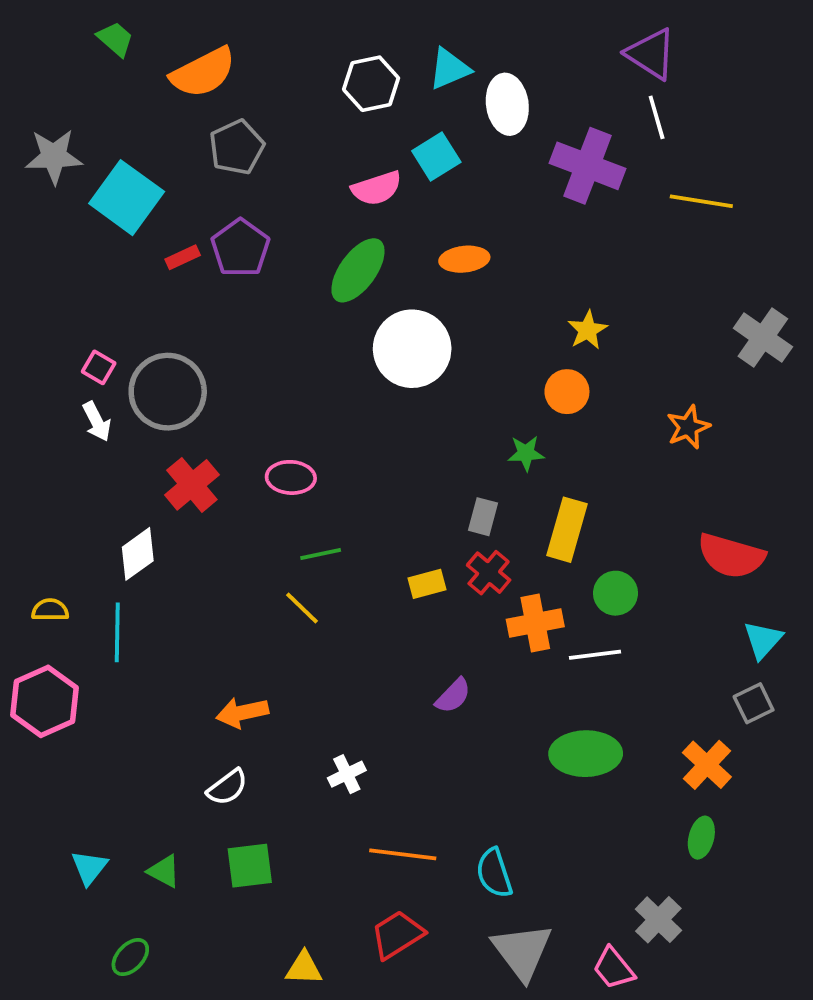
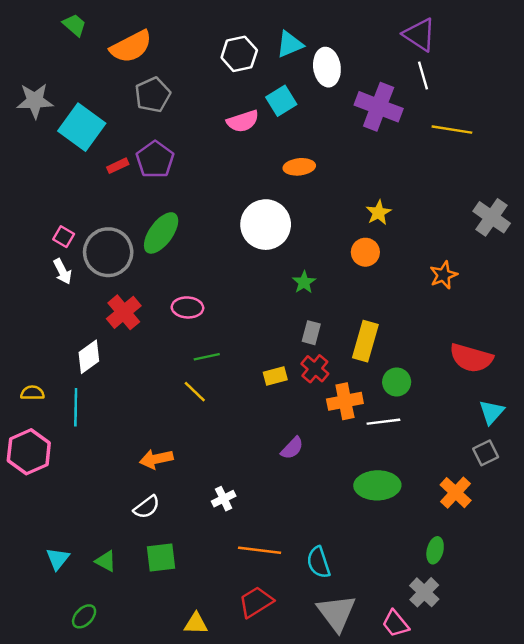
green ellipse: (358, 270) -> (161, 233), moved
green star: (526, 453) -> (304, 282), moved, turned -30
green ellipse: (701, 838) -> (435, 550), moved

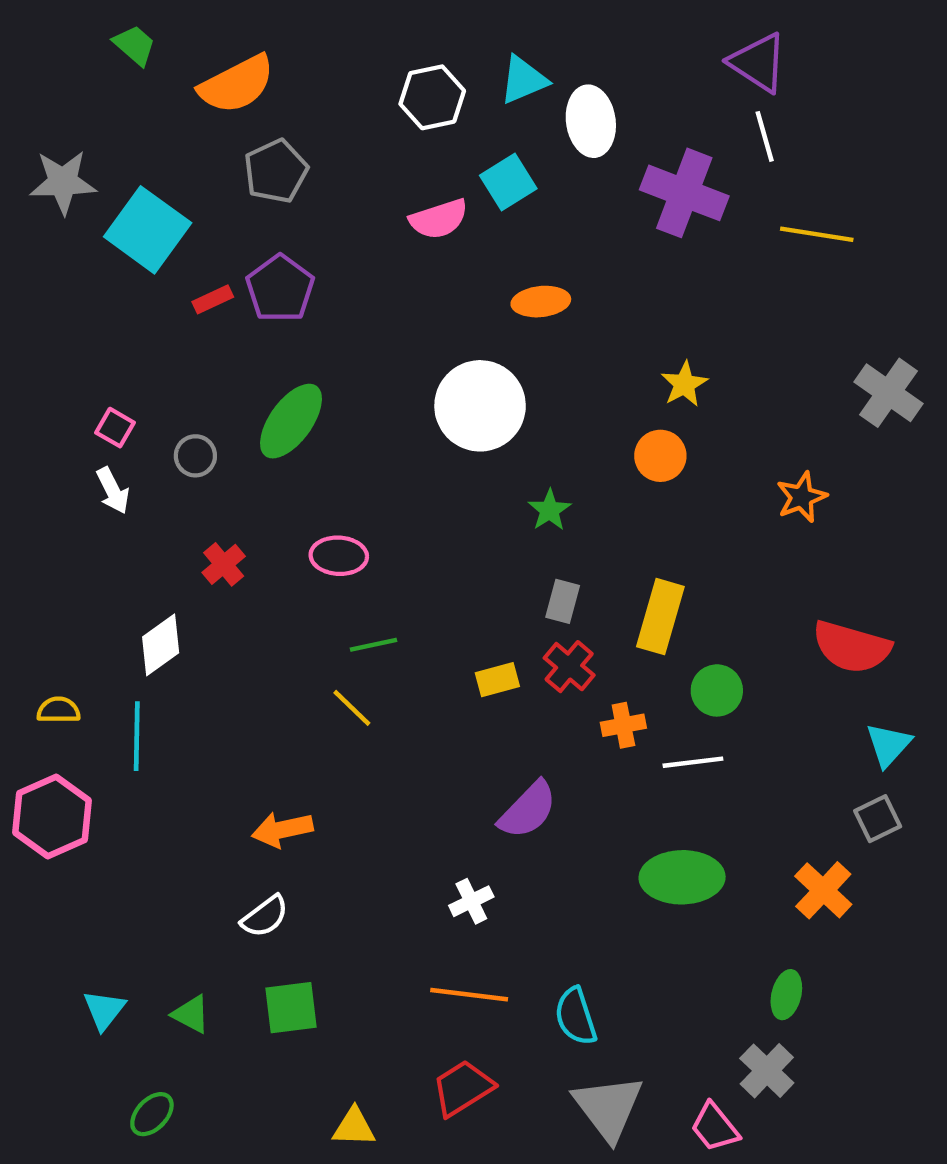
gray circle: (108, 252) -> (195, 456), size x0.5
red cross: (124, 312) -> (224, 564), size x0.7
orange cross: (345, 401) -> (623, 725), size x0.7
purple semicircle: (292, 448) -> (528, 810), size x1.4
white cross: (224, 499) -> (471, 901), moved

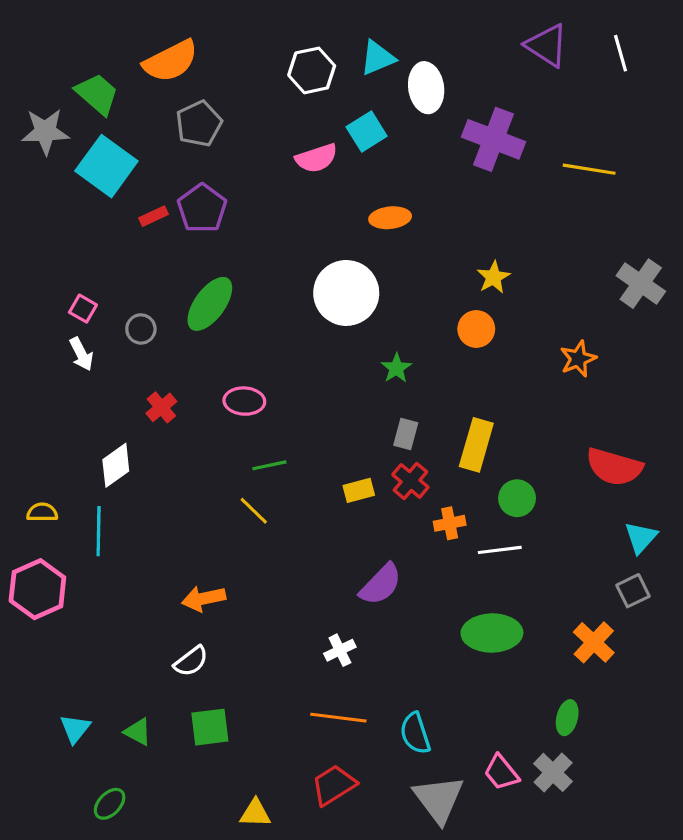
green trapezoid: (135, 45) -> (97, 94), moved, size x1.4
white line: (765, 136) -> (620, 53), moved
pink trapezoid: (715, 1127) -> (501, 772), moved

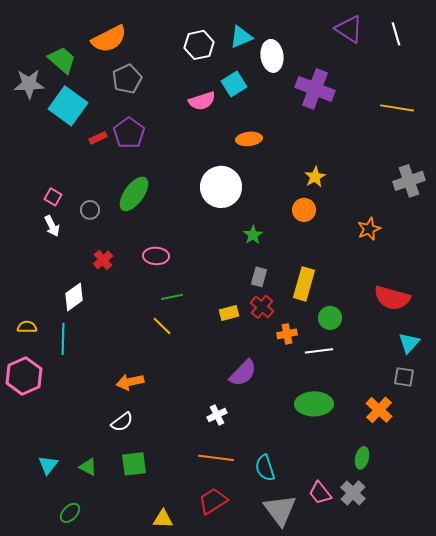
yellow line: (589, 169) -> (397, 108), moved
gray cross: (641, 284) -> (409, 181), turned 36
gray square: (633, 591) -> (404, 377), turned 35

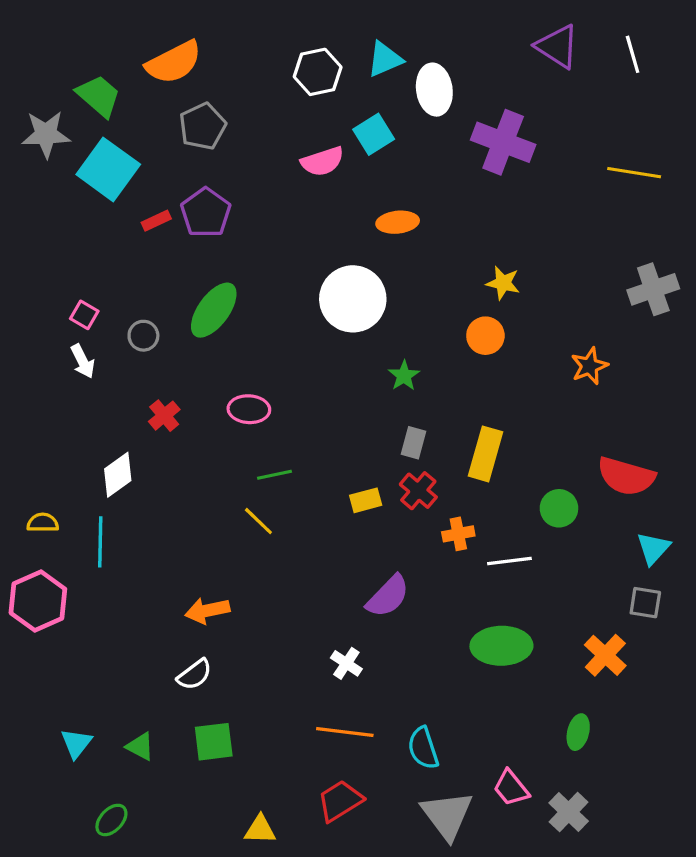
yellow star: (315, 177) -> (503, 283), turned -30
green circle: (330, 318) -> (559, 508), moved
white cross: (217, 415) -> (346, 663), turned -30
gray cross: (353, 493) -> (569, 812), moved

